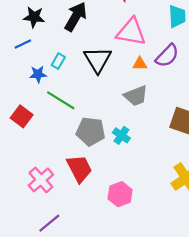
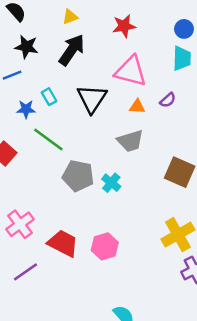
purple semicircle: (167, 56) -> (168, 100), size x0.6
cyan rectangle: (58, 61) -> (49, 97), turned -64
red trapezoid: (79, 169) -> (63, 243), moved, turned -40

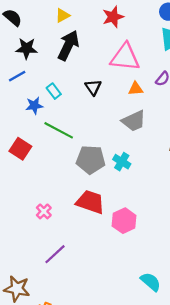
black triangle: (92, 99) -> (93, 87), size x0.6
pink cross: (20, 224) -> (44, 211), size x0.6
red trapezoid: (63, 243) -> (90, 202), moved

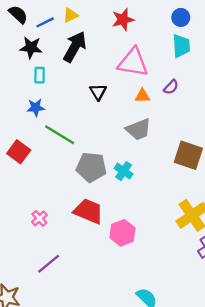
blue line: (17, 76) -> (45, 22), moved
cyan rectangle: (54, 91) -> (40, 75), moved, turned 35

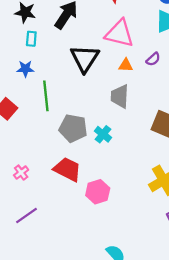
black triangle: (98, 92) -> (85, 59), size x1.8
gray trapezoid: (138, 129) -> (120, 96), turned 110
green line: (60, 135) -> (46, 96), turned 48

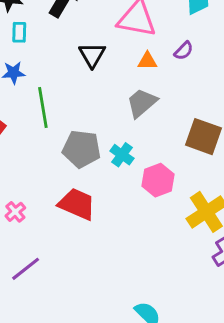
black triangle: (85, 59) -> (92, 55), size x0.7
gray trapezoid: (120, 96) -> (142, 103), turned 50
pink hexagon: (98, 192) -> (158, 180), moved

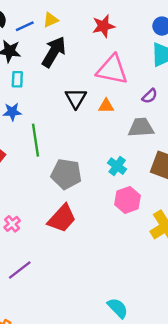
orange triangle: (147, 61) -> (106, 106), moved
gray trapezoid: (142, 103) -> (141, 128), moved, turned 36
cyan cross: (122, 155) -> (117, 166), moved
red trapezoid: (77, 204) -> (62, 218), turned 108

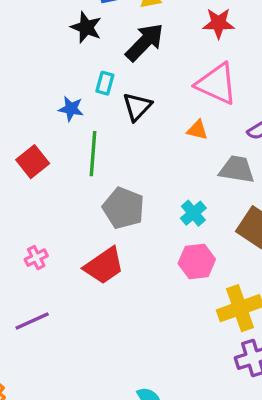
cyan rectangle: (17, 79) -> (105, 83), moved
black triangle: (76, 98) -> (137, 107), moved

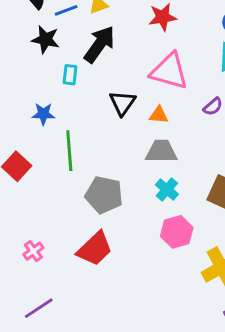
cyan rectangle: (105, 83) -> (70, 75), moved
black triangle: (137, 107) -> (122, 103), moved
gray trapezoid: (237, 169) -> (161, 151), moved

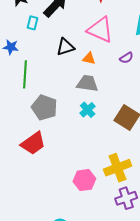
black triangle: (122, 103) -> (65, 47), turned 30
pink hexagon: (177, 232) -> (84, 180), moved

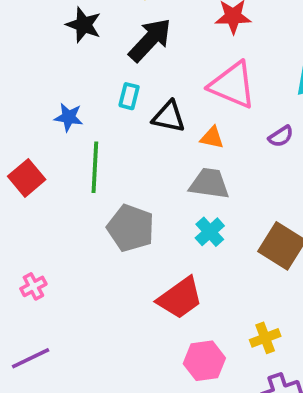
cyan rectangle: (33, 23) -> (129, 96), moved
black triangle: (65, 47) -> (169, 117), turned 30
red trapezoid: (33, 143) -> (180, 298), moved
yellow cross: (118, 168) -> (265, 338), size x0.6

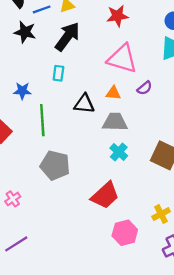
black triangle: (169, 117) -> (84, 104), moved
purple semicircle: (281, 136) -> (145, 88), moved
gray pentagon: (131, 228) -> (55, 165), moved

